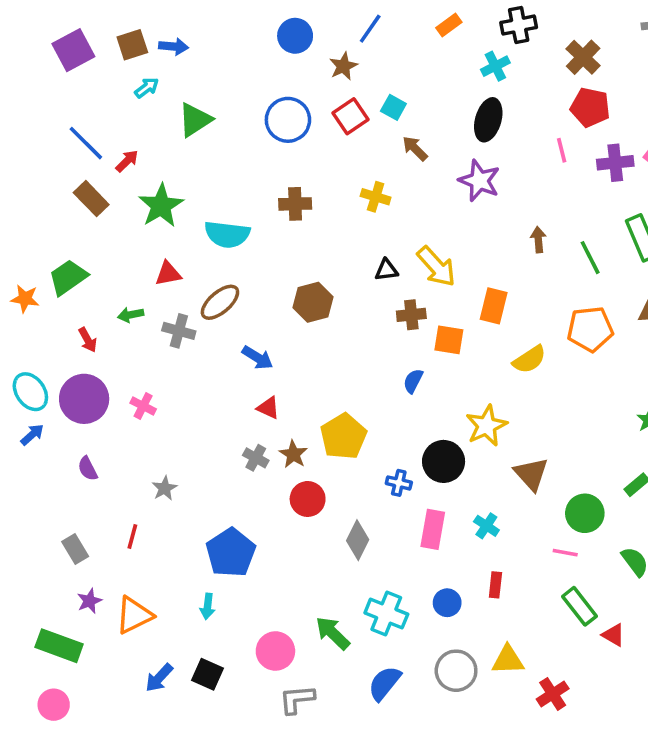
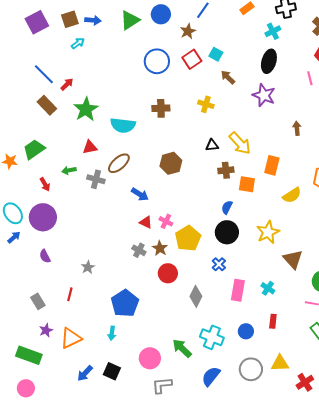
green triangle: (195, 120) -> (130, 20), moved
pink cross: (143, 406) -> (166, 221), moved
black circle: (444, 461) -> (227, 232), moved
blue cross: (399, 483) -> (219, 264), turned 32

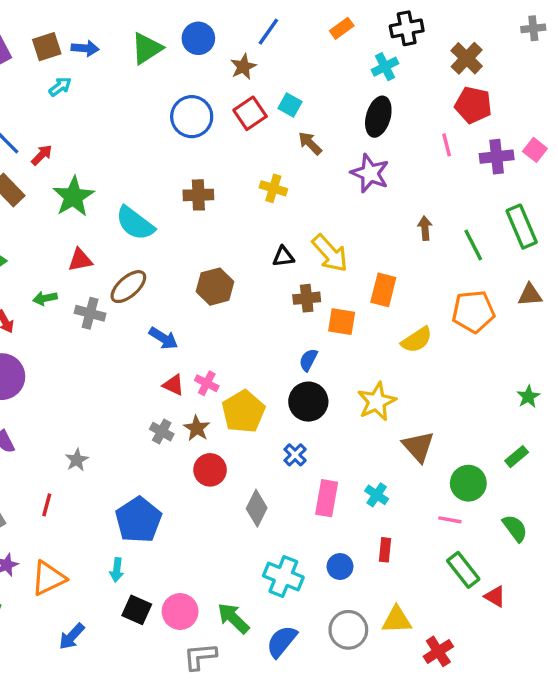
cyan semicircle: (123, 125) -> (135, 223), turned 30
green arrow: (182, 348) -> (233, 618), moved
black square: (112, 371) -> (137, 610), moved

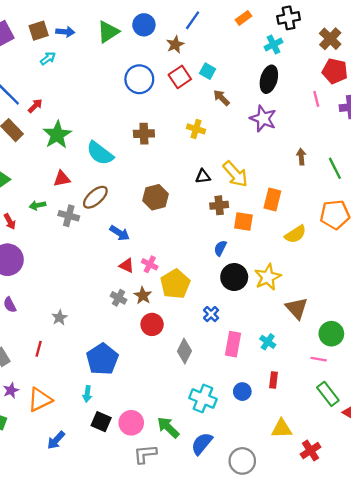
black circle: (308, 402) -> (234, 277), moved
gray circle: (348, 630) -> (242, 461), moved

